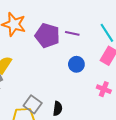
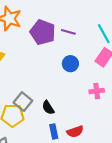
pink cross: (104, 89) -> (97, 91), turned -32
black semicircle: (58, 109) -> (48, 108), turned 136

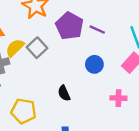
gray square: (23, 102) -> (37, 48), moved
black semicircle: (48, 108) -> (64, 93), moved

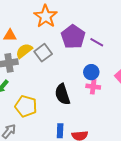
black semicircle: (64, 93) -> (62, 94), size x1.5
pink cross: (118, 98) -> (93, 87), moved

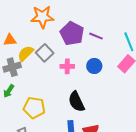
orange star: (46, 16) -> (42, 17), turned -30
pink cross: (93, 87) -> (67, 66), moved
black semicircle: (62, 94) -> (76, 102), moved

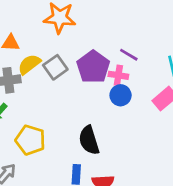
purple pentagon: (72, 33) -> (93, 67), moved
pink cross: (67, 66) -> (118, 75), moved

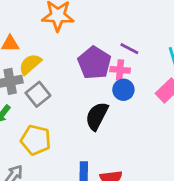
gray square: (55, 67) -> (38, 94), moved
black semicircle: (89, 140) -> (97, 116), moved, turned 48

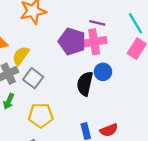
pink cross: (120, 70) -> (94, 42), size x1.5
blue circle: (123, 90) -> (103, 72), moved

